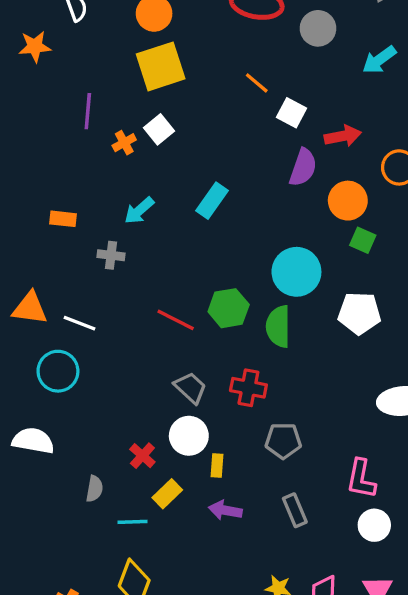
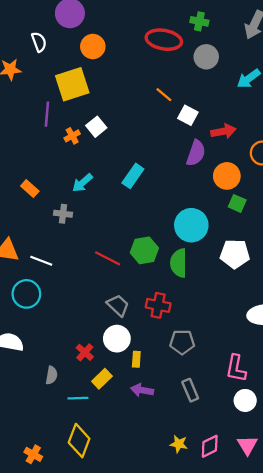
yellow square: (161, 66) -> (72, 84), moved
orange rectangle: (63, 219) -> (30, 189), turned 36

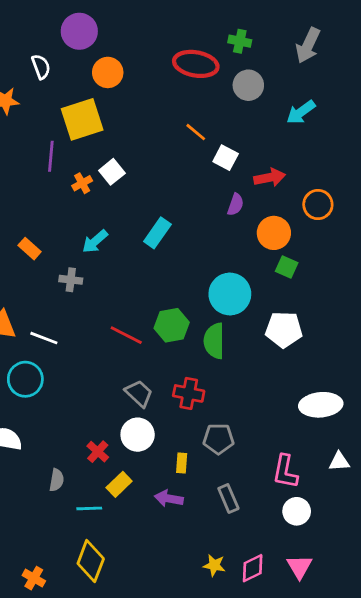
purple semicircle: (196, 153) -> (236, 205), size x0.7
yellow rectangle: (136, 359) -> (182, 463), moved

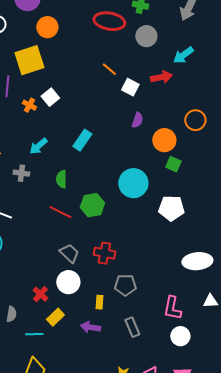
red arrow: (270, 178) -> (161, 77), moved
orange cross: (82, 183) -> (29, 105), turned -32
green semicircle: (214, 341) -> (61, 179), moved, size x0.7

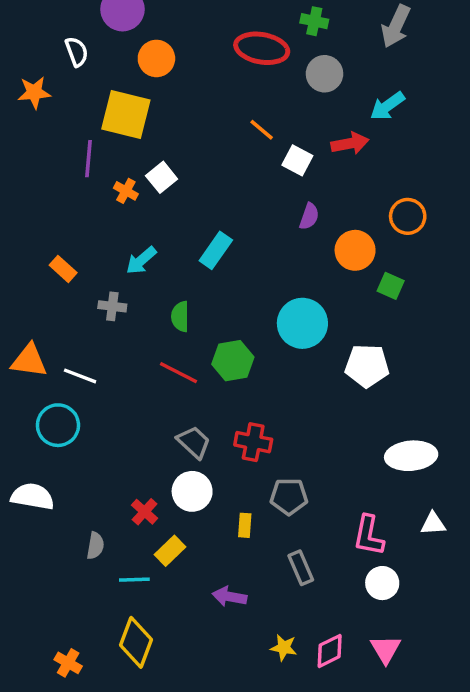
yellow square: (29, 60) -> (126, 114), turned 32
green square: (173, 164) -> (391, 286), moved
purple arrow: (90, 327) -> (229, 597), moved

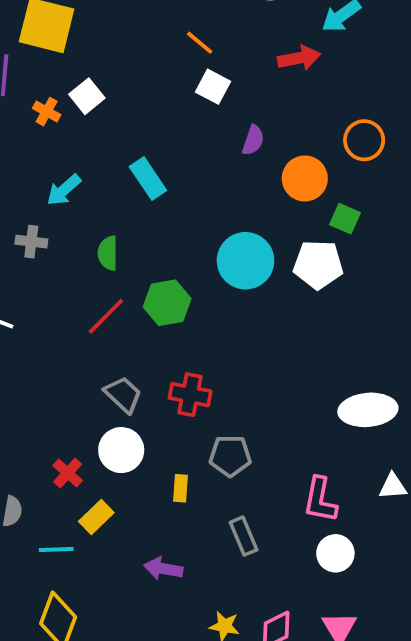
white square: (297, 160) -> (213, 87), moved
cyan rectangle: (216, 250) -> (148, 178), turned -69
white pentagon: (367, 366) -> (318, 265), moved
red line: (179, 373) -> (106, 316), turned -72

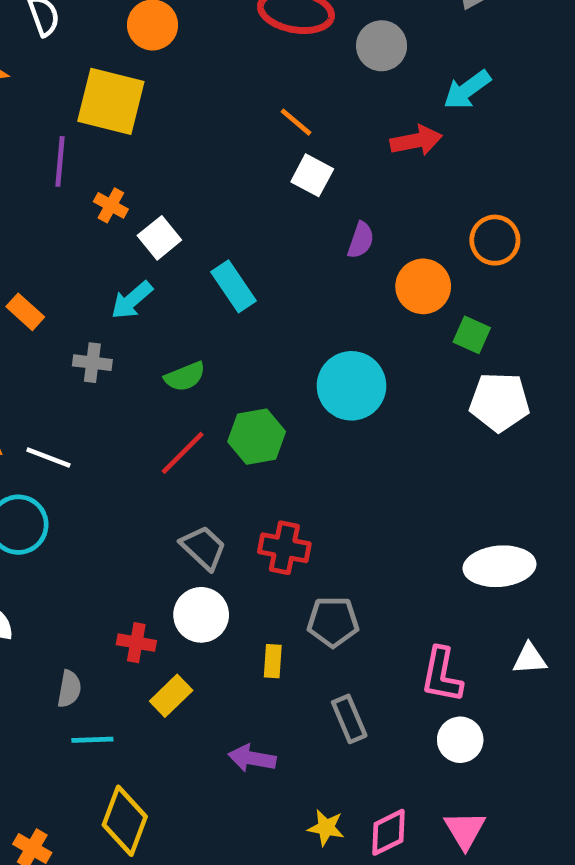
white square: (87, 96) -> (159, 238), moved
green semicircle: (108, 253) -> (185, 377), turned -112
white pentagon: (318, 265) -> (500, 402), moved
red cross: (68, 473) -> (136, 643), turned -32
cyan line: (56, 550) -> (92, 740), moved

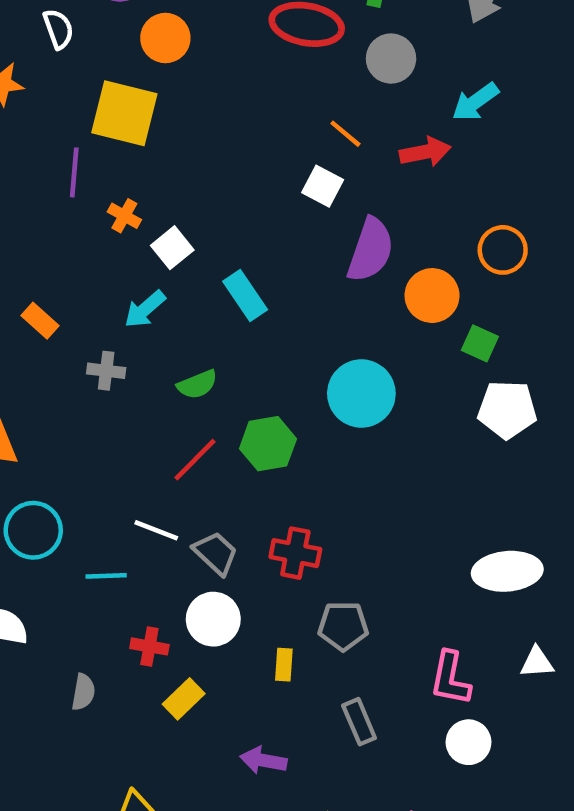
orange line: (296, 122) -> (345, 134), moved
purple semicircle: (361, 240) -> (370, 250), size x1.8
white line: (48, 458) -> (156, 530), moved
cyan line: (92, 740) -> (106, 576), moved

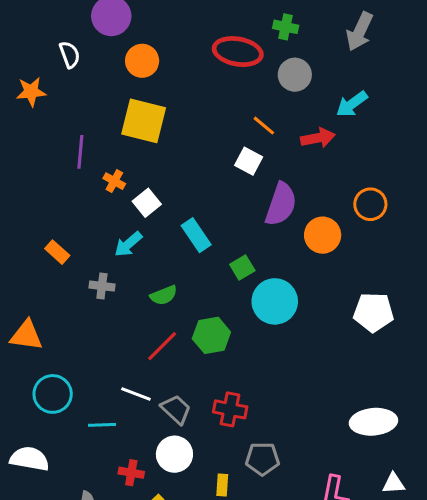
yellow square: (124, 113) -> (144, 121), moved
green square: (480, 343) -> (242, 267), moved, turned 35

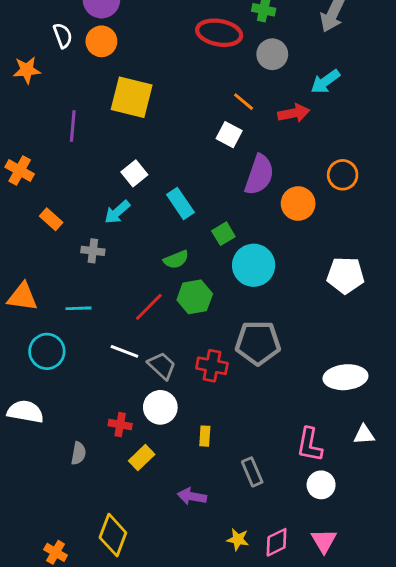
orange circle: (142, 61) -> (101, 41), moved
orange cross: (114, 181) -> (20, 171), moved, size x1.4
green semicircle: (164, 295) -> (176, 260), moved
cyan line: (102, 425) -> (78, 308), moved
gray pentagon: (262, 459) -> (258, 343), moved, size x1.4

